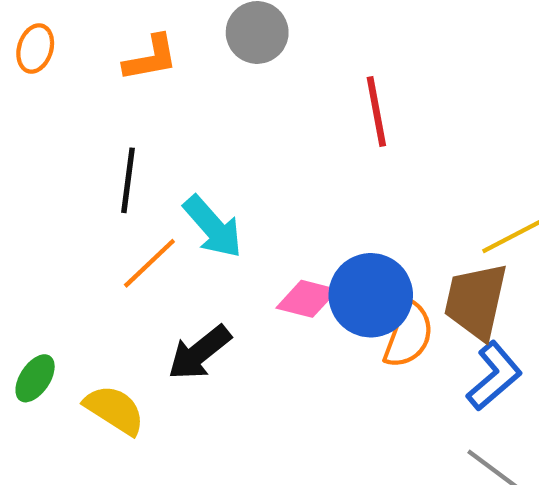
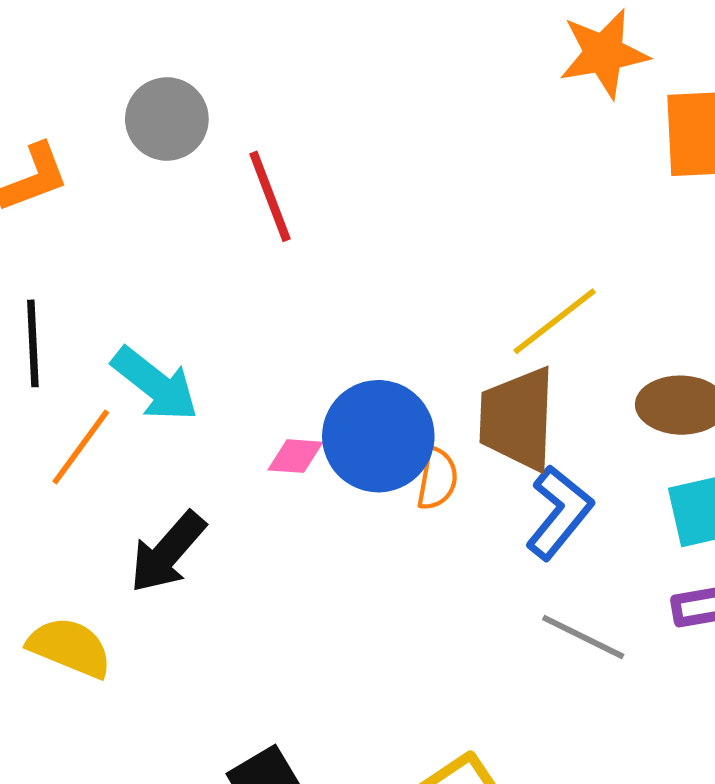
red line: (376, 111) -> (270, 196), moved
pink diamond: (307, 299) -> (295, 456), size x0.7
orange semicircle: (409, 335) -> (437, 479), size x0.7

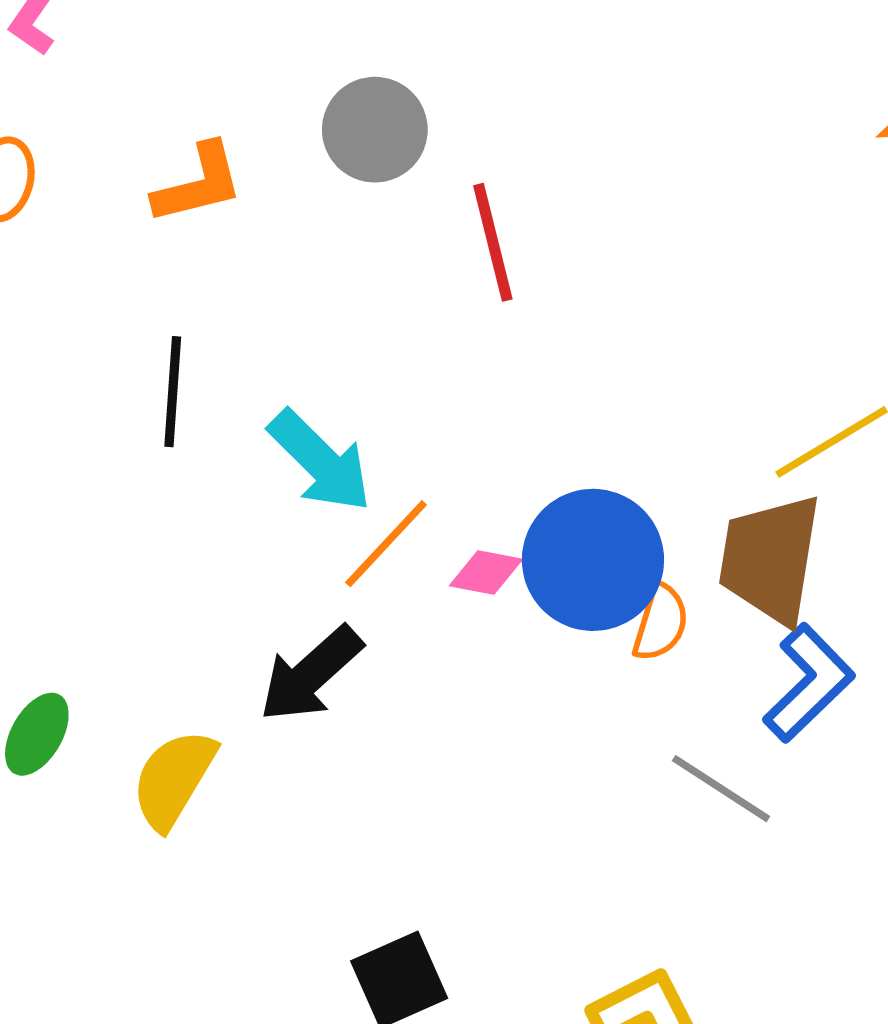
orange line: (81, 447) -> (386, 544), moved
gray line: (583, 637) -> (721, 789), moved
yellow semicircle: (70, 647) -> (174, 779), turned -88

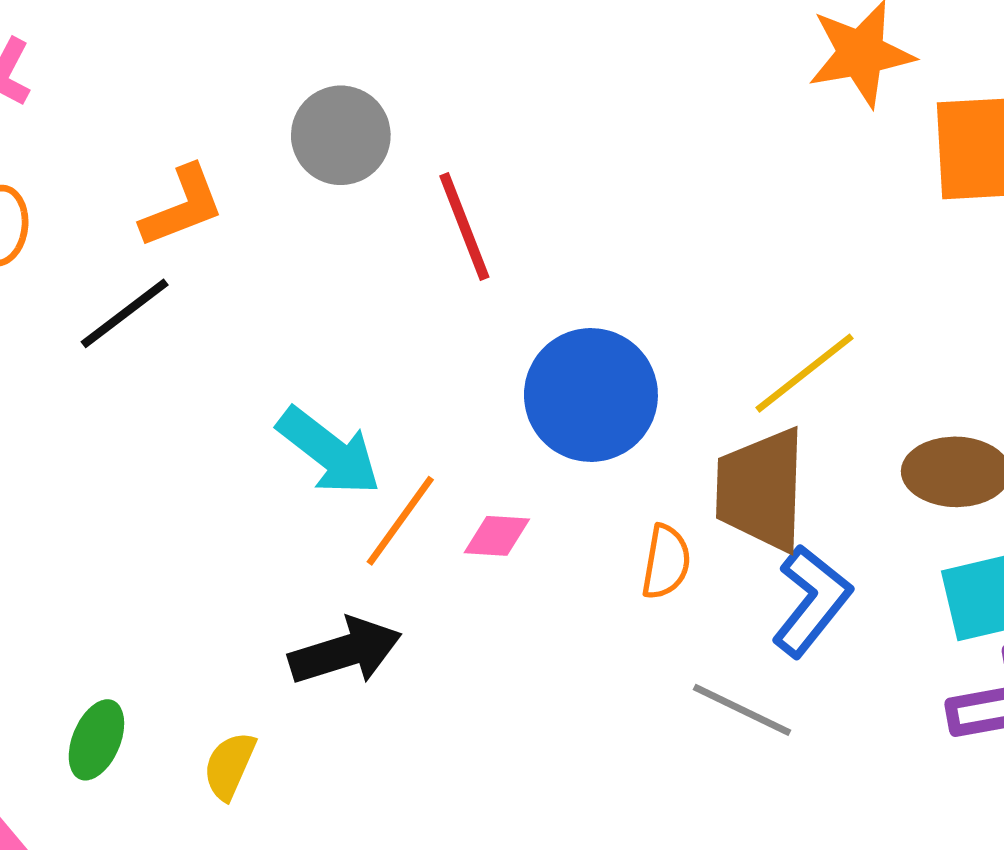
black line: (173, 392) -> (125, 313), moved, turned 56
blue circle: (593, 560) -> (591, 395), moved
black arrow: (311, 674) -> (345, 651), turned -148
yellow semicircle: (174, 779) -> (230, 766), size x0.7

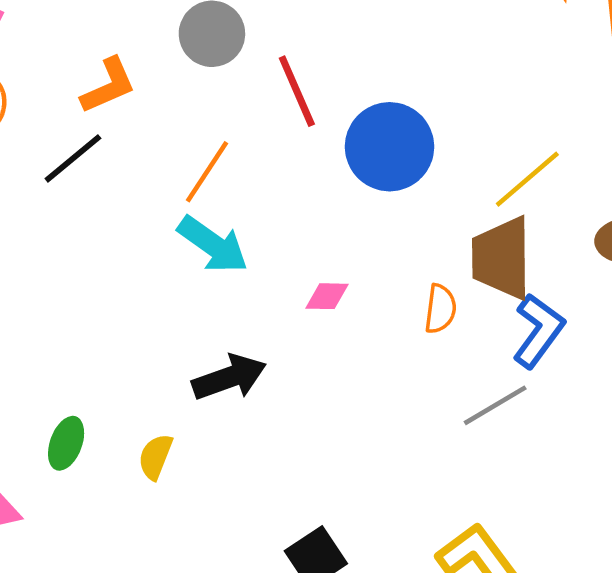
blue circle: (591, 395) -> (390, 147), moved
orange line: (400, 521) -> (207, 172), moved
gray line: (742, 710) -> (495, 405), turned -54

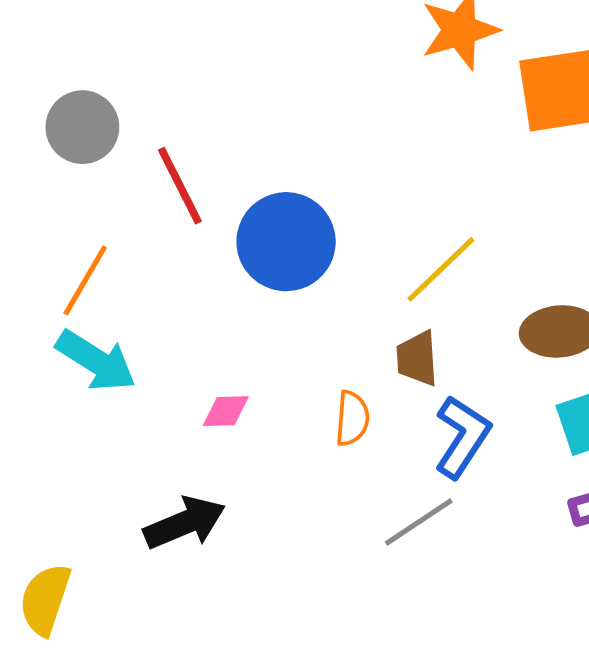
brown trapezoid: (502, 258) -> (417, 358), size x0.6
black arrow: (229, 377) -> (185, 523), moved
yellow semicircle: (155, 457) -> (45, 599), size x1.4

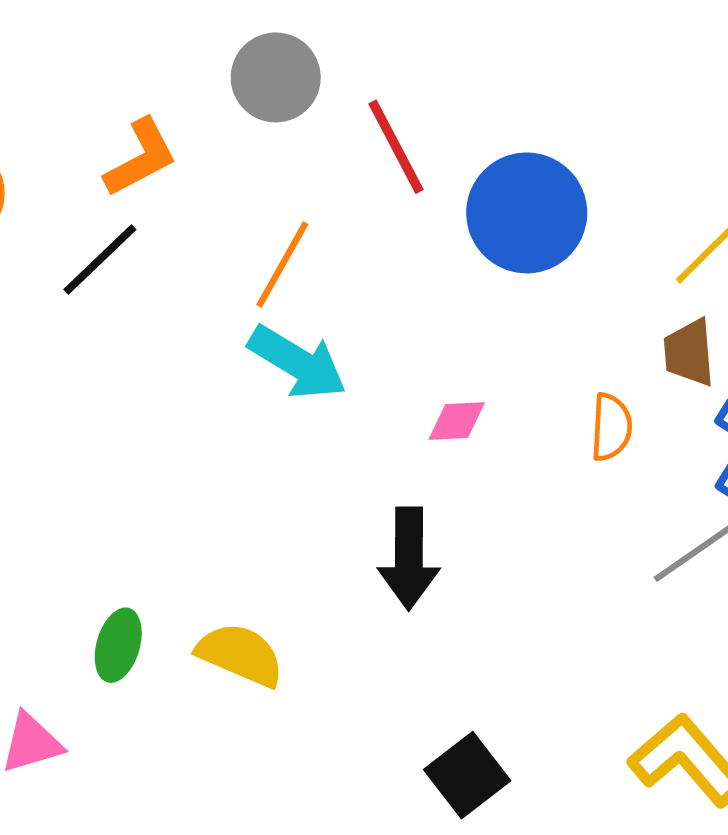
black arrow: (185, 523) -> (409, 558), turned 114
yellow semicircle: (45, 599) -> (240, 655), turned 96

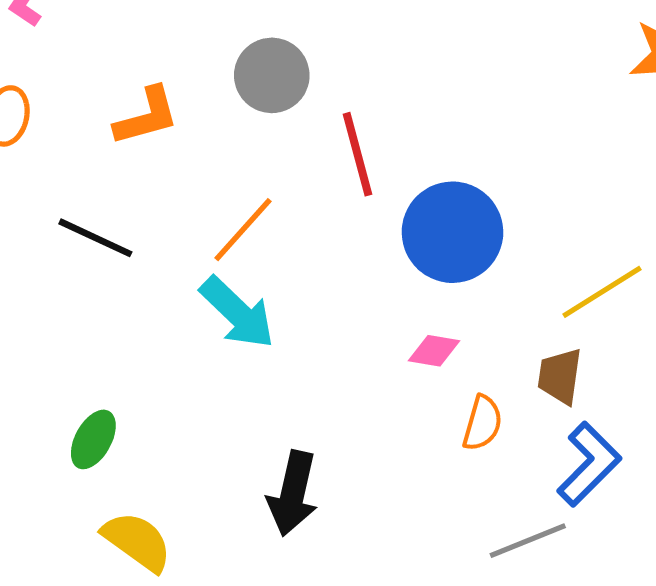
black line: (100, 259) -> (95, 238), moved, turned 56
pink diamond: (457, 421) -> (434, 351), moved
green ellipse: (118, 645) -> (93, 439), moved

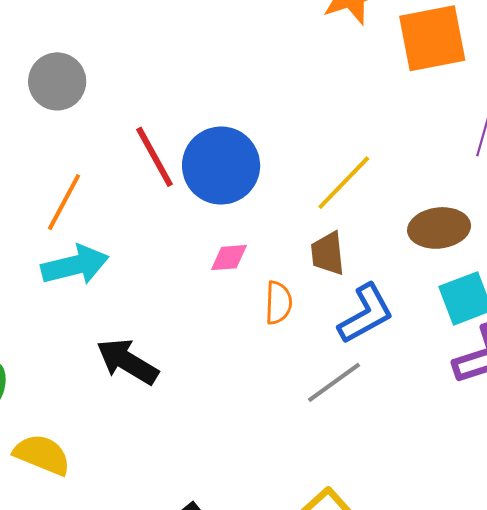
red line: (358, 154) -> (155, 157), moved
cyan arrow: (237, 313) -> (75, 265), turned -44
blue L-shape: (589, 464) -> (366, 314), turned 30
black arrow: (293, 493) -> (127, 362), moved, turned 122

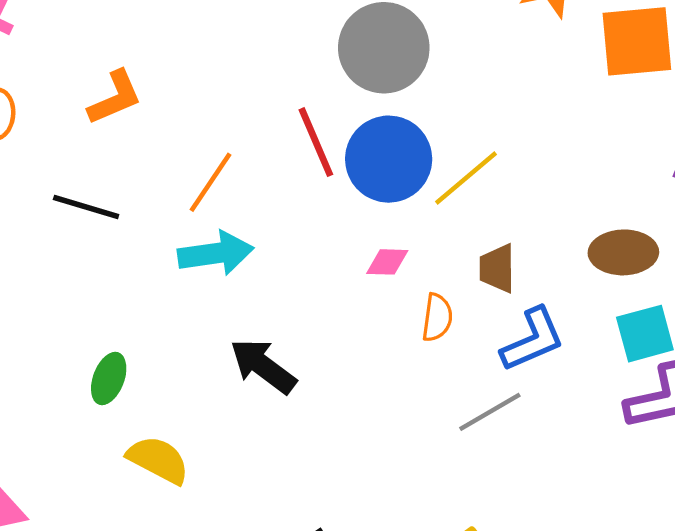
gray circle: (57, 81) -> (384, 48), moved, size x1.4
yellow line: (344, 183) -> (466, 178), moved

